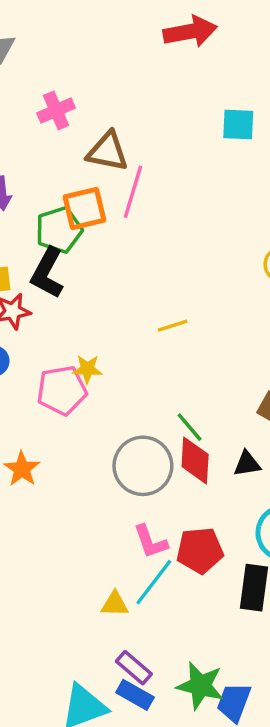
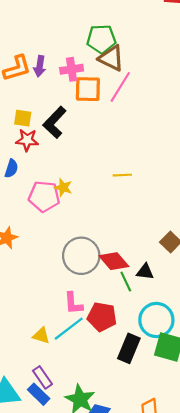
pink cross: (56, 110) -> (72, 69), moved
green pentagon: (59, 230) -> (101, 39), moved
green line: (190, 427) -> (126, 282), moved
red diamond: (195, 460) -> (114, 261), turned -60

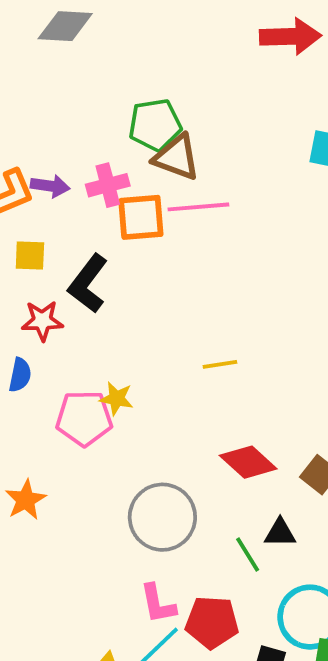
purple arrow: (40, 66) -> (50, 186), turned -84
pink line: (120, 87) -> (198, 207), turned 60
yellow square: (23, 118) -> (30, 255), moved
red diamond: (114, 261) -> (248, 462), moved

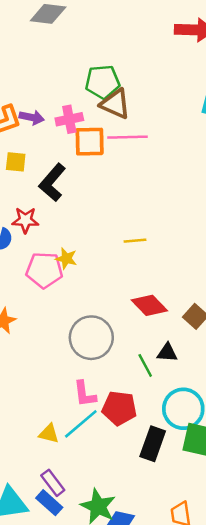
red star: (42, 321) -> (25, 220), moved

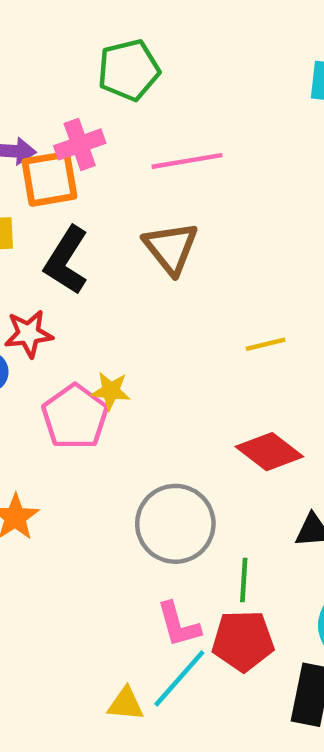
brown triangle: (115, 104) -> (171, 248), moved, turned 36
orange square: (90, 142) -> (49, 179), moved
yellow line: (135, 241) -> (266, 344), moved
pink pentagon: (44, 270) -> (75, 417), turned -30
green line: (145, 365) -> (244, 580), moved, turned 40

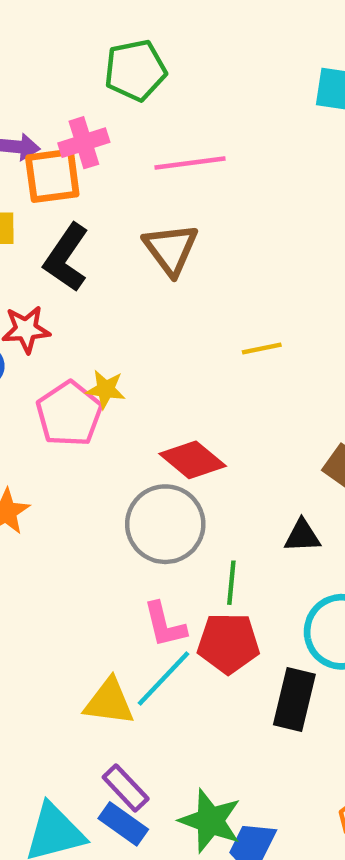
red diamond: (269, 452) -> (193, 460), moved
yellow triangle: (126, 704) -> (109, 702), size x1.4

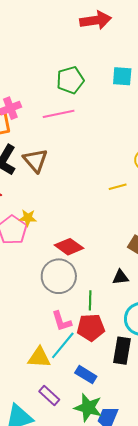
green pentagon: (135, 70) -> (70, 80), moved
brown triangle: (171, 249) -> (35, 160), moved
yellow line: (262, 348) -> (118, 187), moved
blue rectangle: (123, 824) -> (86, 375), moved

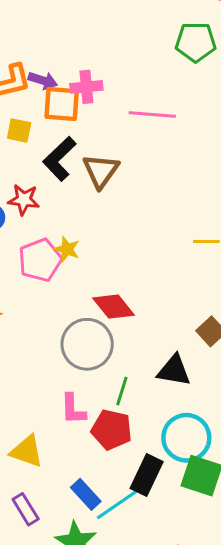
green pentagon: (70, 80) -> (196, 42), moved
black triangle: (120, 277) -> (174, 370), size x1.4
cyan line: (63, 345) -> (117, 505), moved

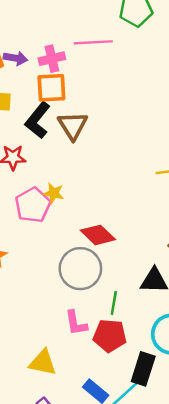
orange square: (62, 104) -> (51, 88), moved
pink line: (152, 114) -> (93, 42), moved

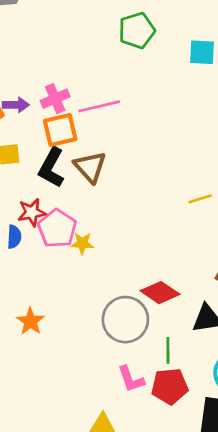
pink line: (93, 42) -> (99, 106), moved
pink pentagon: (33, 205) -> (57, 228), moved
red diamond: (98, 235) -> (160, 293), moved

